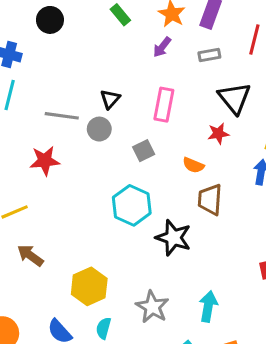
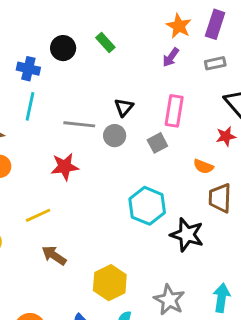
green rectangle: (120, 15) -> (105, 42), moved
black circle: (50, 20) -> (63, 48), moved
gray square: (144, 151) -> (157, 143), moved

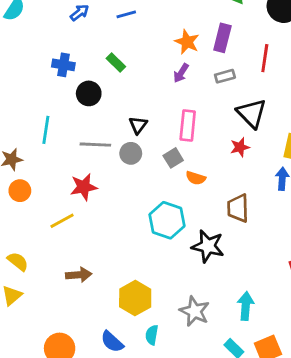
black circle: (63, 48) -> (89, 93), moved
blue cross: (28, 69) -> (63, 65), moved
orange semicircle: (203, 166) -> (196, 178), moved
yellow line: (38, 215) -> (62, 221), moved
brown arrow: (54, 255) -> (79, 275), turned 145

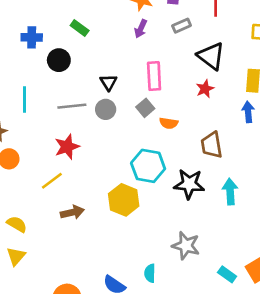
brown arrow: (79, 275) -> (72, 212), moved
yellow hexagon: (135, 298) -> (124, 200), moved
cyan arrow: (246, 306) -> (230, 192), moved

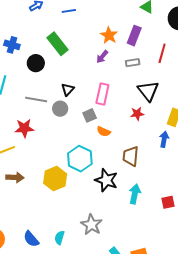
green rectangle: (80, 28) -> (57, 44), size x1.6
blue cross: (32, 37) -> (12, 45), moved

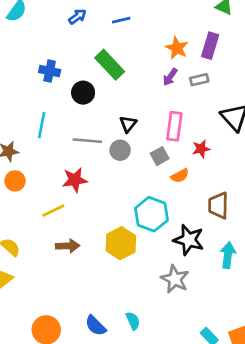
gray rectangle: (133, 63) -> (199, 80), moved
red star: (137, 114) -> (201, 149), moved
orange semicircle: (104, 131) -> (180, 176), turned -48
gray star: (91, 225) -> (175, 279), moved
cyan semicircle: (60, 238) -> (133, 321), turned 144

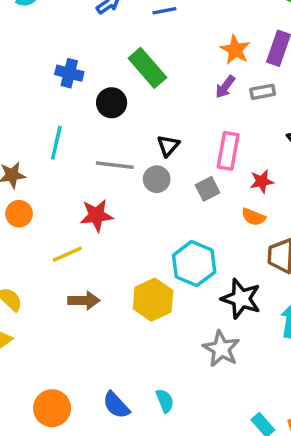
orange semicircle: (180, 176) -> (253, 217), moved, turned 48

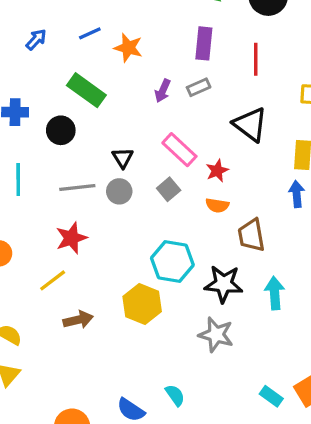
orange star: (235, 50) -> (128, 48), moved
pink rectangle: (228, 151) -> (179, 150), turned -44

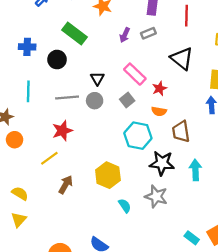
cyan hexagon: (172, 262) -> (138, 136), moved
brown arrow: (78, 320) -> (66, 185), turned -48
cyan semicircle: (175, 395) -> (125, 206), moved

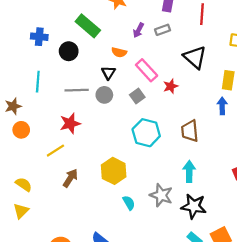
orange semicircle: (159, 111) -> (119, 52), moved
black star: (162, 163) -> (194, 206), moved
cyan arrow: (195, 170) -> (189, 172), moved

